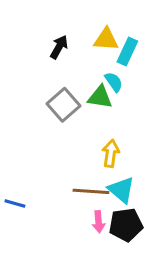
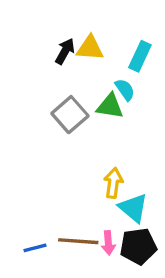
yellow triangle: (106, 39) -> (90, 48), moved
yellow arrow: (111, 153) -> (113, 183), moved
brown line: (91, 191) -> (78, 241), moved
blue line: (15, 204) -> (35, 248), moved, turned -30

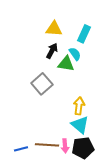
black arrow: (65, 51) -> (52, 51), moved
gray square: (70, 115) -> (42, 84), moved
yellow arrow: (113, 183) -> (79, 106), moved

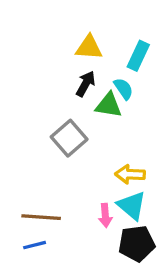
yellow arrow: (79, 106) -> (130, 174), turned -96
brown line: (47, 145) -> (41, 217), moved
pink arrow: (65, 146) -> (105, 215), moved

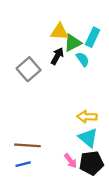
green triangle: (109, 105) -> (73, 43), moved, turned -36
gray square: (69, 138) -> (29, 69), moved
pink arrow: (105, 215) -> (70, 161), moved, turned -32

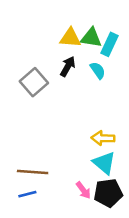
green triangle: (73, 43) -> (91, 38), moved, turned 36

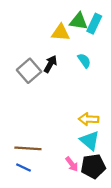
green triangle: (91, 38) -> (79, 21), moved
cyan rectangle: (109, 44) -> (94, 24), moved
black arrow: (68, 66) -> (50, 64), moved
blue line: (27, 194) -> (23, 167), turned 40

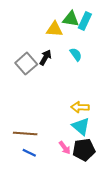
blue line: (23, 167) -> (29, 153), moved

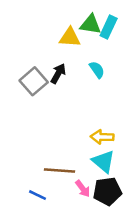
brown line: (25, 133) -> (59, 171), moved

